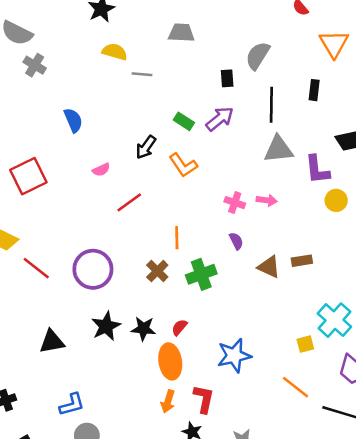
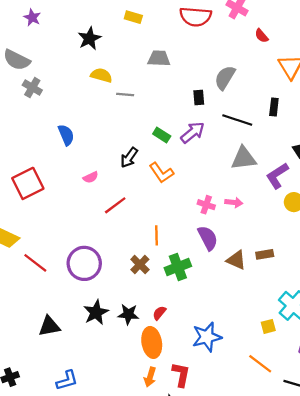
black line: (271, 105) -> (237, 120), turned -72
purple L-shape: (317, 170) -> (277, 176), turned 64
purple semicircle: (236, 241) -> (208, 238), size x1.6

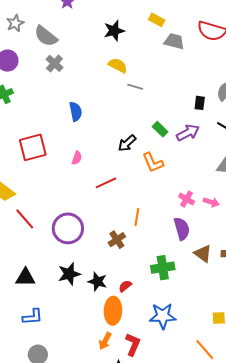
gray trapezoid: (159, 58) -> (174, 41), moved
pink semicircle: (91, 177) -> (77, 158), moved, turned -56
green cross: (178, 267) -> (163, 268), moved
blue L-shape: (67, 380) -> (33, 317), moved

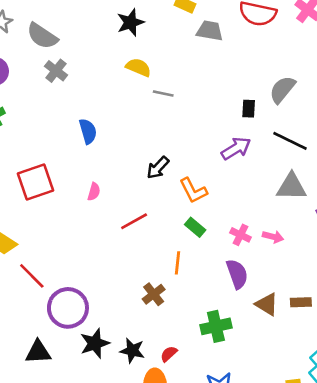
green rectangle: (160, 129) -> (195, 227), moved
purple circle: (68, 228) -> (68, 308), moved

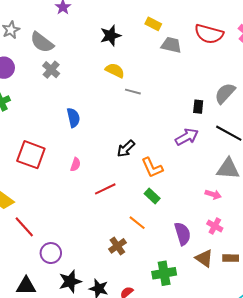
red square: (36, 182) -> (31, 155), turned 36
pink cross: (240, 235) -> (215, 226), moved
pink arrow: (273, 237) -> (213, 194), moved
orange line: (178, 263) -> (137, 223), turned -60
purple circle: (68, 308) -> (51, 253), size x0.7

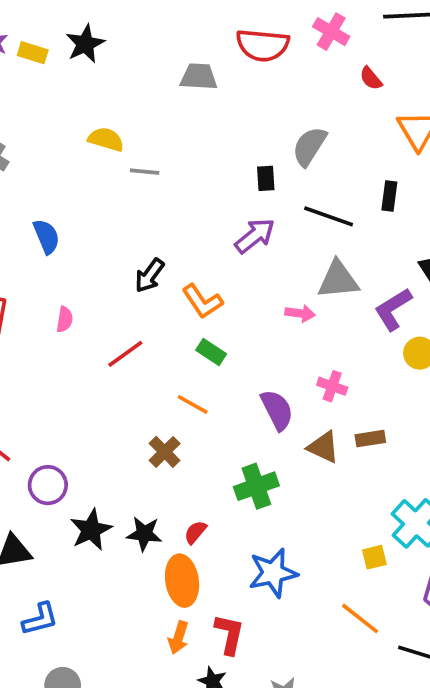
yellow rectangle: (153, 24) -> (33, 53), moved
black star: (111, 35) -> (85, 44), moved
pink arrow: (213, 194) -> (300, 313), moved

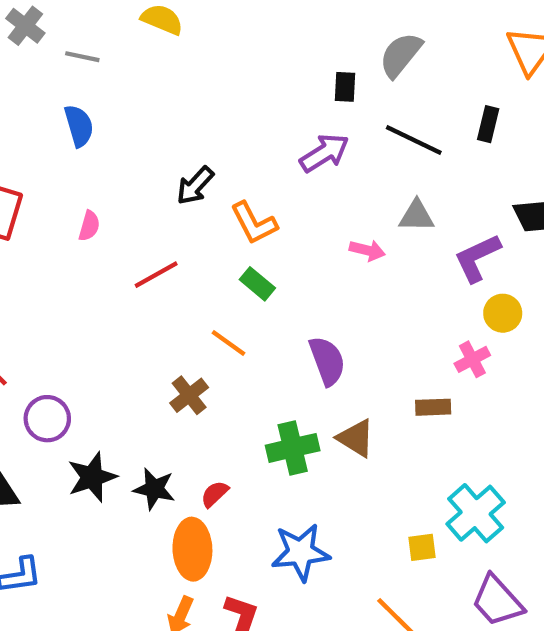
gray line: (145, 172) -> (82, 57), moved
gray triangle: (338, 280) -> (417, 216), size x0.7
pink cross: (332, 386) -> (472, 359), moved, turned 36
brown triangle: (323, 447) -> (356, 438), moved

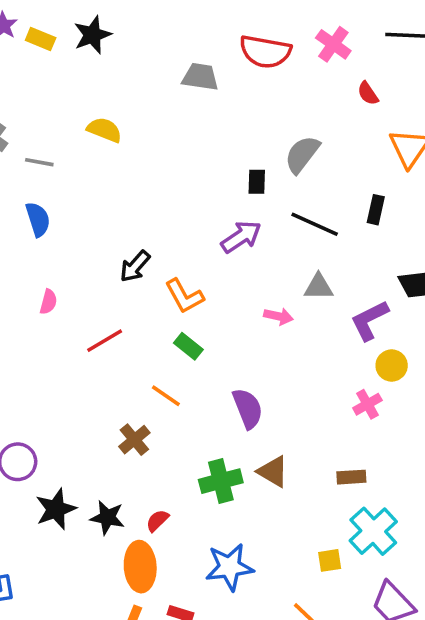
brown rectangle: (433, 407) -> (351, 477), moved

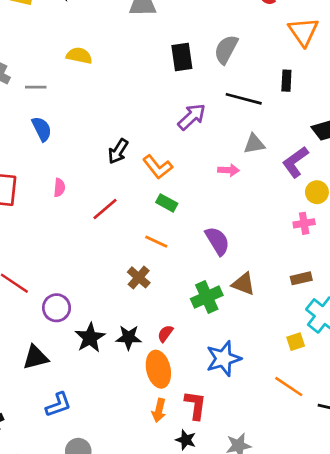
black rectangle: (257, 182) -> (182, 57), moved, size x1.5
pink cross: (367, 404) -> (304, 223), turned 30

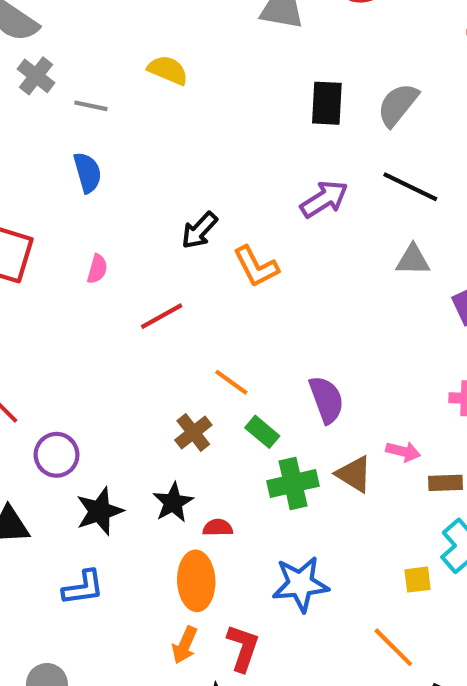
pink arrow: (229, 170) -> (403, 451), moved
green rectangle: (167, 203) -> (262, 432), moved
red semicircle: (165, 334) -> (218, 528), turned 42
black star: (129, 337) -> (173, 502), moved, turned 30
blue L-shape: (58, 405) -> (83, 588), moved

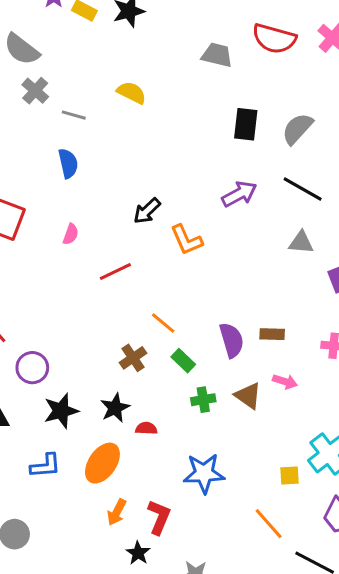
green cross: (293, 483) -> (203, 400), size x0.7
brown rectangle: (445, 483) -> (272, 334), moved
orange ellipse: (196, 581) -> (102, 463), moved, turned 33

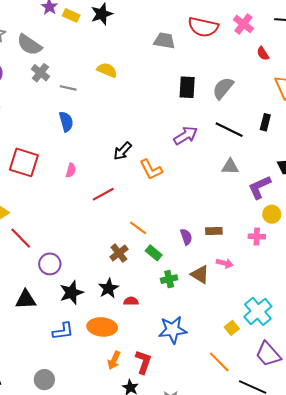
purple semicircle: (232, 340) -> (186, 237), size x0.7
orange ellipse: (102, 463) -> (102, 327), turned 64
yellow square: (289, 476) -> (232, 328), turned -32

